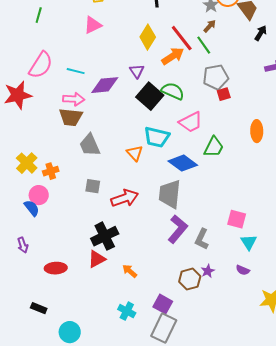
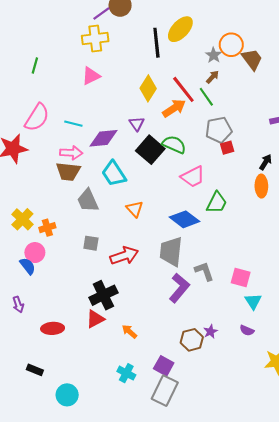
black arrow: (261, 33) -> (266, 162), moved
cyan trapezoid: (157, 137) -> (114, 174), moved, turned 44
gray L-shape: (202, 239) -> (204, 271), moved, turned 135

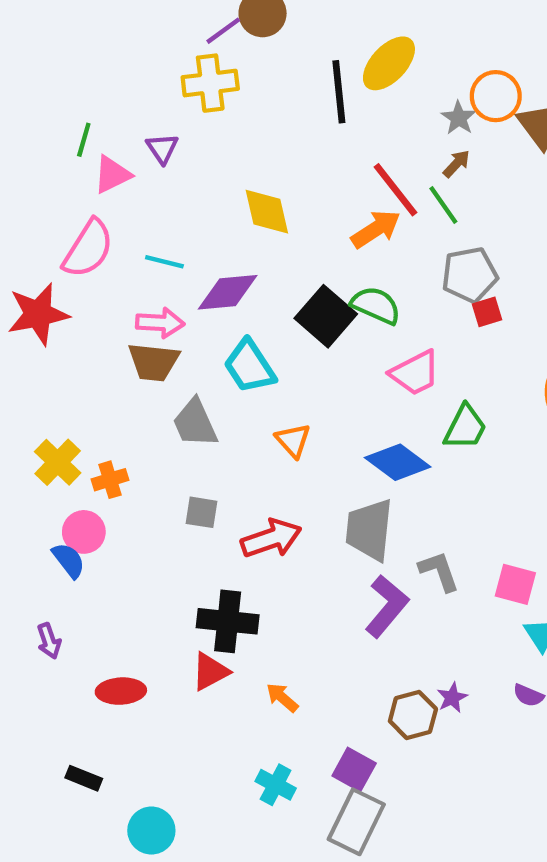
pink triangle: (91, 76) -> (112, 175), moved
yellow diamond: (148, 88) -> (267, 212), moved, turned -45
purple triangle: (137, 124) -> (162, 148), moved
black cross: (103, 295) -> (228, 621), turned 32

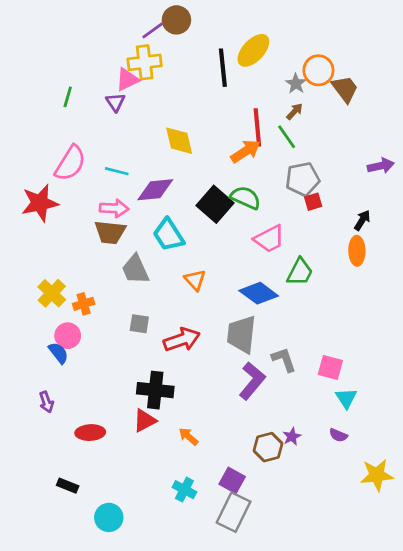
pink triangle: (112, 175) -> (127, 80), moved
red line: (395, 190) -> (257, 127), turned 33

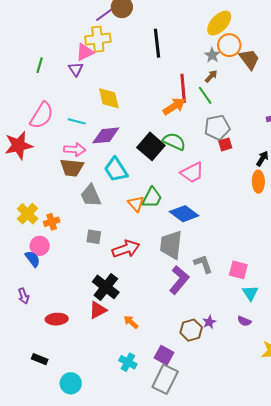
yellow ellipse: (253, 50) -> (219, 23), moved
yellow diamond: (179, 141) -> (109, 98), moved
green trapezoid: (300, 272) -> (152, 198), moved
black cross: (155, 390) -> (106, 287), turned 32

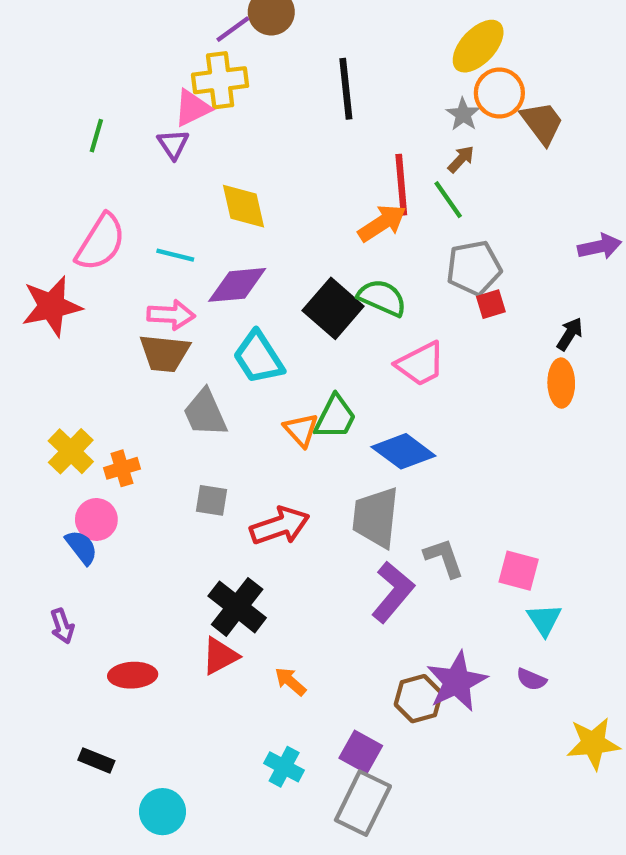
purple star: (209, 322) -> (457, 682), size x2.0

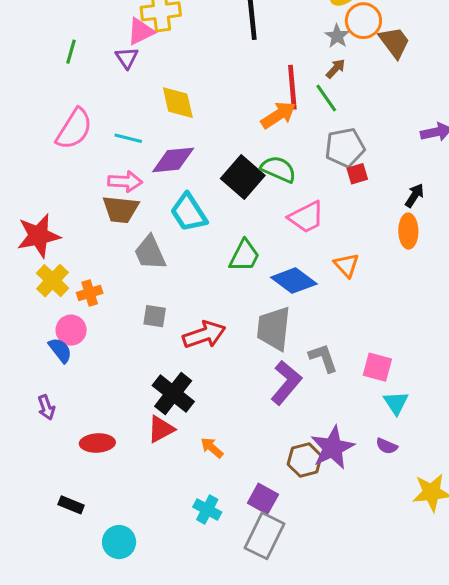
red star: (52, 306) -> (39, 236), moved
orange triangle: (301, 430) -> (346, 265), moved

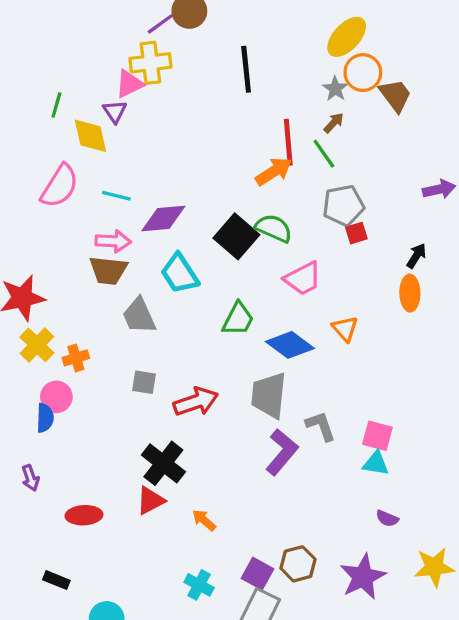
yellow diamond: (178, 103) -> (90, 136), moved
blue semicircle: (60, 350) -> (45, 418), turned 40
cyan triangle: (396, 403) -> (376, 463), moved, turned -48
purple star: (333, 448) -> (363, 577), moved
brown hexagon: (305, 460) -> (298, 564), moved

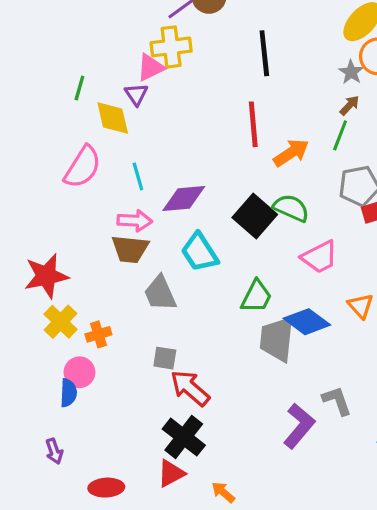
red line: (288, 142) -> (253, 124), moved
green line: (324, 154) -> (340, 135), turned 56
cyan line: (116, 196) -> (138, 176), turned 60
gray trapezoid: (269, 395) -> (277, 339), moved
red arrow: (196, 402) -> (190, 388), moved, turned -120

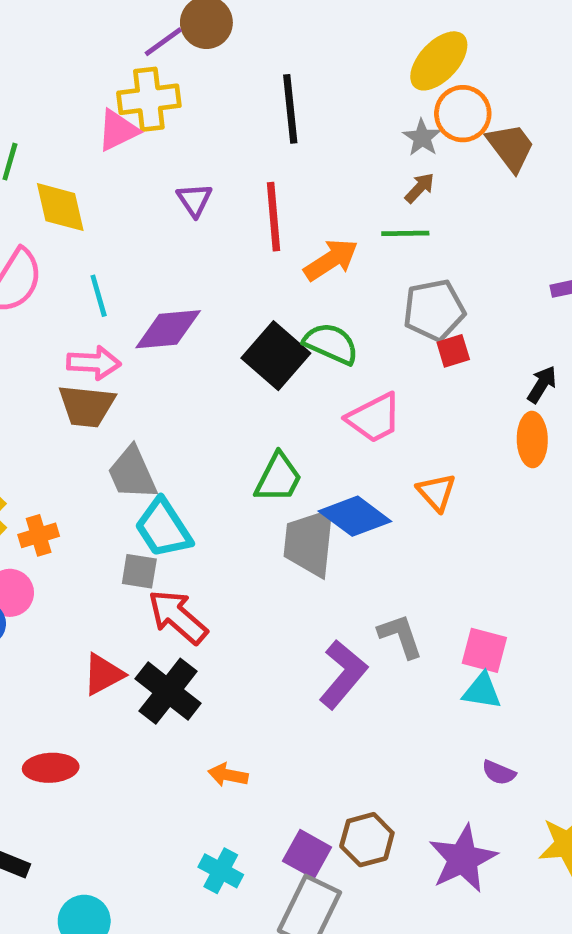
purple triangle: (136, 94) -> (194, 200), moved
green line: (340, 135) -> (405, 233), turned 68
cyan trapezoid: (200, 252) -> (163, 528), moved
red triangle: (171, 473) -> (103, 674), moved
orange arrow: (223, 492) -> (228, 775), turned -30

